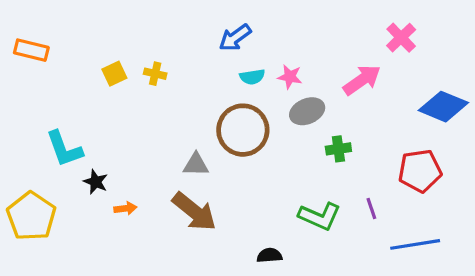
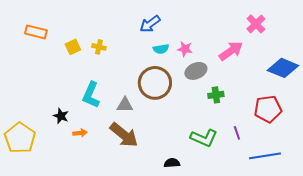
orange rectangle: (31, 50) -> (36, 32), moved
cyan L-shape: (64, 149) -> (91, 95), moved, turned 44

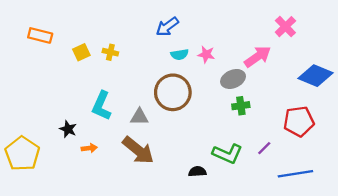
gray ellipse: (196, 71) -> (233, 79), moved
purple line: (237, 133) -> (264, 148), turned 64
black semicircle: (172, 163) -> (197, 172), moved

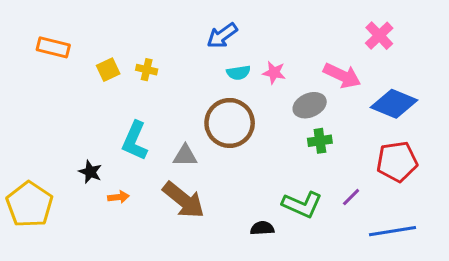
pink arrow: (258, 57) -> (342, 76), turned 60
blue diamond: (316, 76) -> (394, 104), moved

